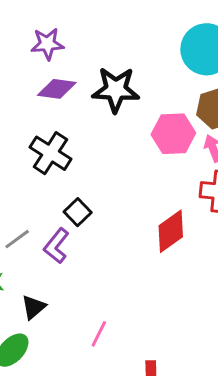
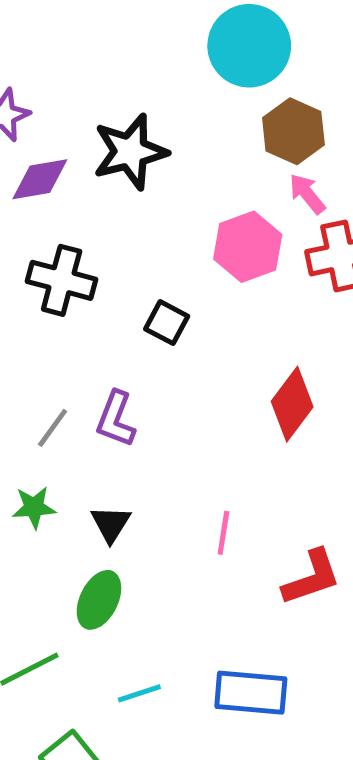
pink hexagon: (173, 134) -> (248, 247), moved
black square: (78, 212) -> (167, 323), moved
red diamond: (171, 231) -> (292, 404), moved

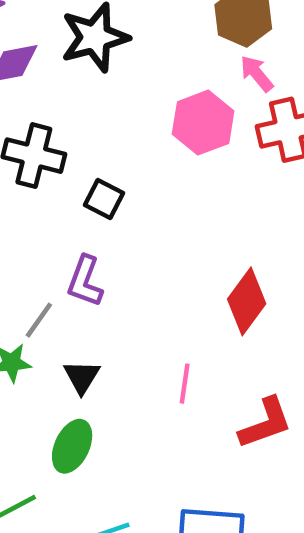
black square: (167, 323) -> (104, 199), moved
red diamond: (292, 404) -> (247, 301), moved
gray line: (53, 428) -> (39, 320), moved

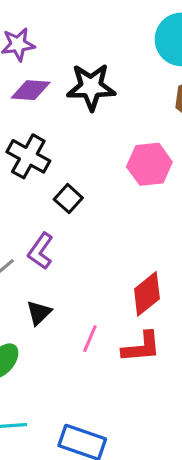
black triangle: (82, 377) -> (39, 313), moved
red L-shape: (265, 423) -> (141, 347), moved

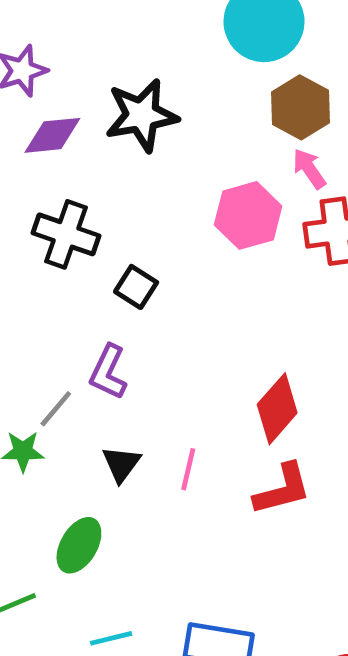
pink line: (90, 339) -> (188, 469), moved

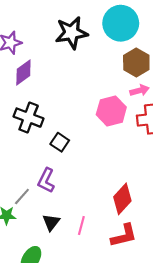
black star: (142, 115) -> (71, 33), moved
purple diamond: (52, 135) -> (23, 72), turned -32
pink arrow: (309, 169) -> (140, 90), turned 108

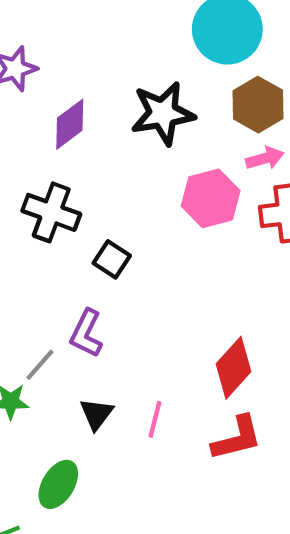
black star: (71, 33) -> (163, 113), moved
purple diamond: (23, 72) -> (70, 124), moved

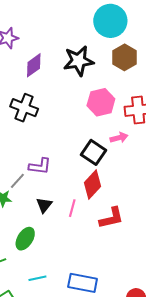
pink arrow: (265, 158) -> (119, 138), moved
black square: (112, 259) -> (93, 152), moved, size x1.4
purple L-shape: (86, 333) -> (40, 166), turned -110
red diamond: (233, 368) -> (92, 185), moved

